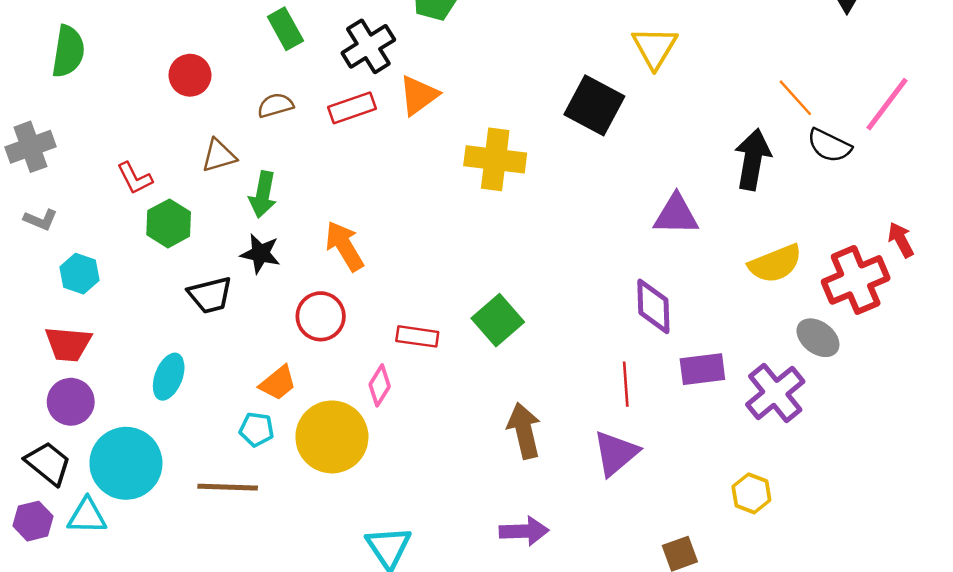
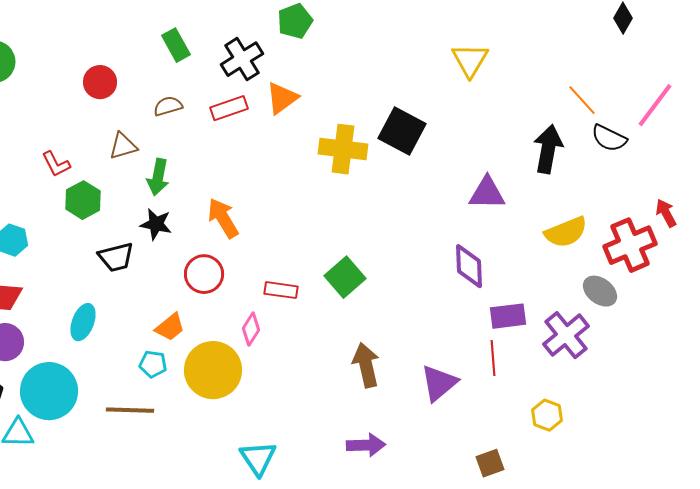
black square: (594, 105) -> (402, 131), moved
red line: (626, 384) -> (493, 358), moved

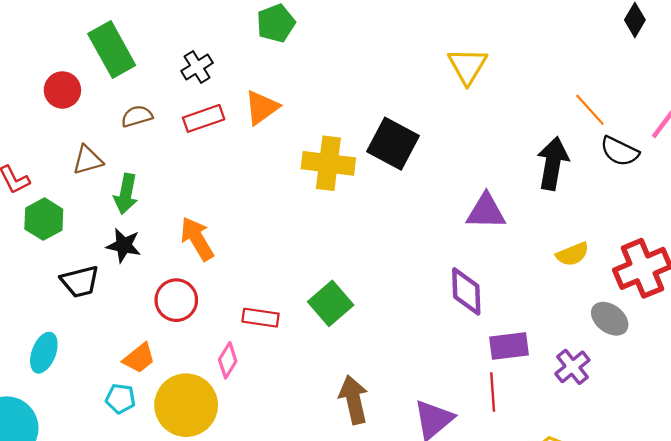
green rectangle: (176, 45) -> (112, 49), moved, size x1.5
black cross: (242, 59) -> (197, 67), moved, size x0.7
yellow semicircle: (566, 232) -> (572, 254), size x0.7
purple cross: (566, 335) -> (572, 367), size x0.7

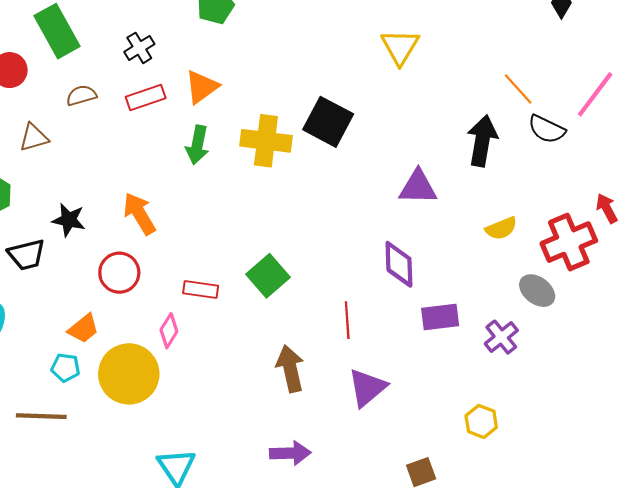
green arrow: (126, 194) -> (197, 145), moved
red line: (493, 392) -> (347, 320), moved

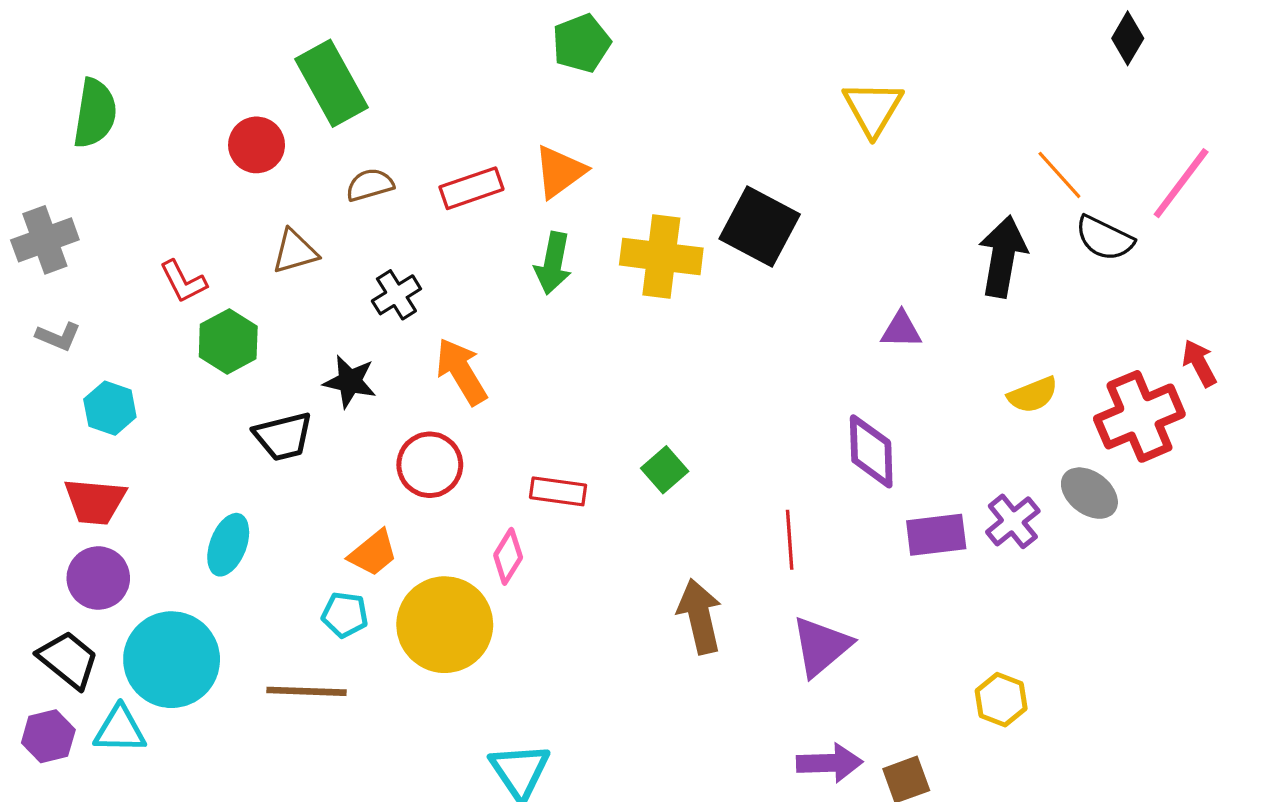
black cross: (139, 48) -> (396, 295), moved
purple triangle: (418, 187) -> (901, 330), size x0.7
green square: (268, 276) -> (665, 470), size x0.7
purple cross: (501, 337) -> (1013, 521), moved
purple arrow: (290, 453) -> (830, 763), moved

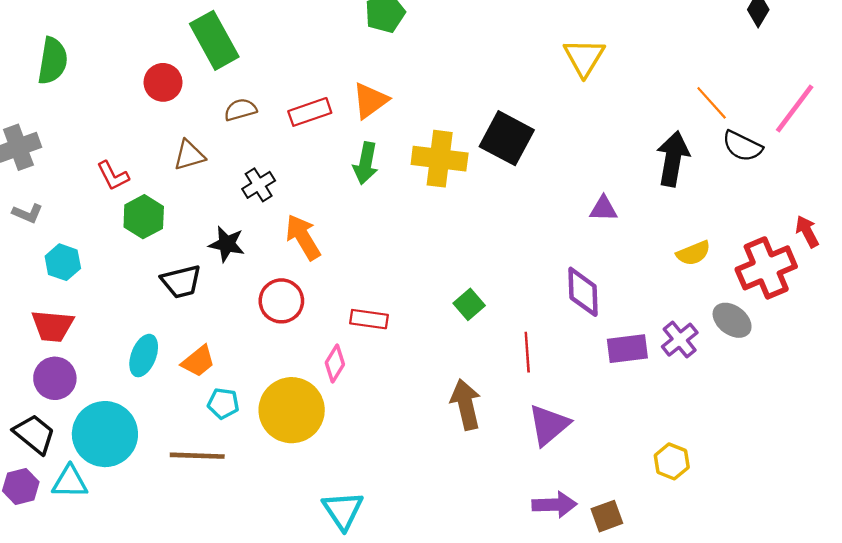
green square: (665, 470) -> (469, 304), moved
orange trapezoid: (373, 553) -> (198, 361), moved

